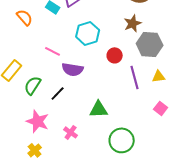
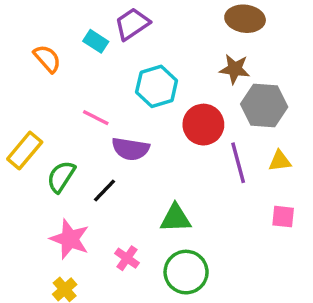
brown star: (133, 23) -> (235, 69), turned 30
red circle: (115, 55) -> (203, 125), size x1.5
pink square: (161, 108) -> (283, 217), turned -32
green circle: (122, 140) -> (186, 272), moved

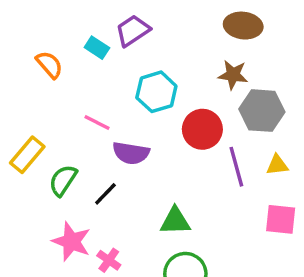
pink square: (283, 217) -> (281, 219), size x1.4
pink cross: (127, 258) -> (109, 260), moved

